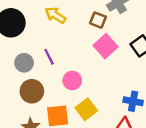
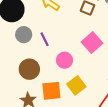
pink square: (105, 46) -> (92, 43), moved
gray circle: (24, 63) -> (24, 35), moved

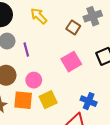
pink circle: (65, 60) -> (34, 80), moved

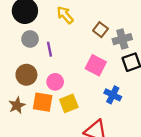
gray cross: (93, 16) -> (122, 39), moved
pink square: (71, 62) -> (96, 65), turned -36
blue cross: (89, 101) -> (113, 95), moved

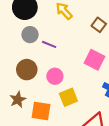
purple line: (50, 49) -> (49, 44), turned -56
orange square: (43, 102) -> (41, 111), moved

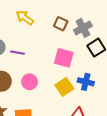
yellow square: (68, 97) -> (64, 87), moved

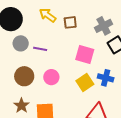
brown square: (61, 24) -> (70, 22), moved, turned -32

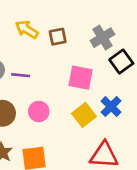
blue cross: (106, 78) -> (111, 107), turned 35

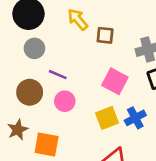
purple line: (21, 75) -> (58, 75), moved

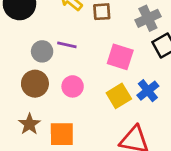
gray circle: (34, 48) -> (42, 51), moved
purple line: (58, 75) -> (67, 45), moved

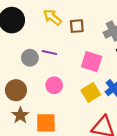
brown circle: (35, 84) -> (16, 90), moved

